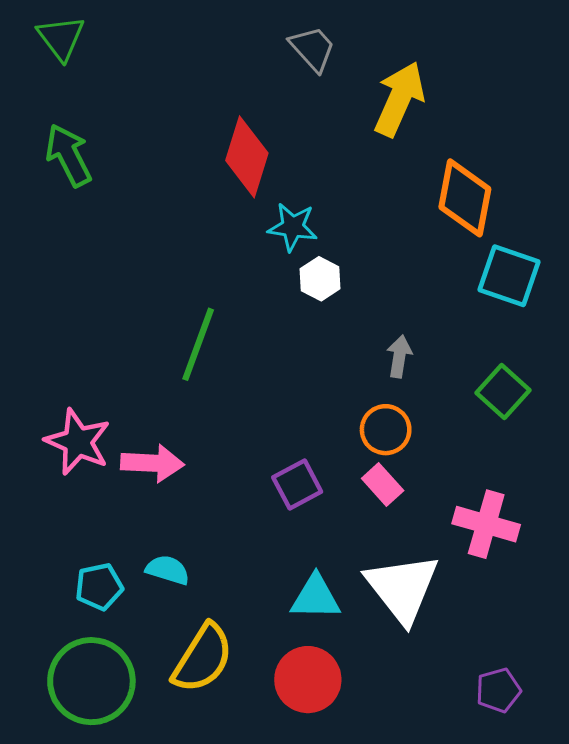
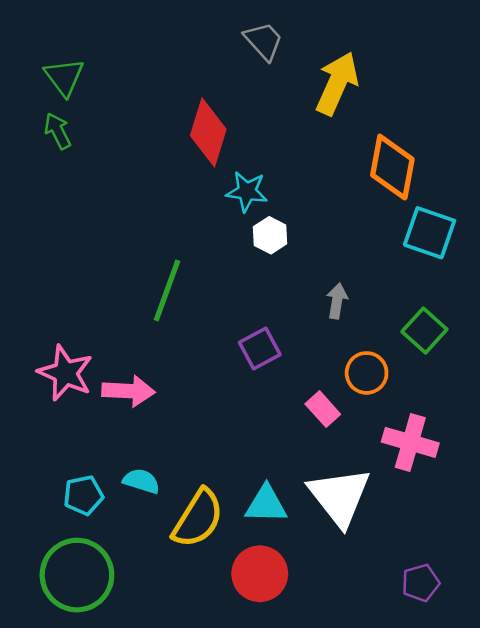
green triangle: (61, 38) -> (64, 77), moved
green arrow: (69, 155) -> (58, 131), size x0.7
orange circle: (386, 430) -> (367, 373), moved
purple square: (297, 485) -> (260, 349), moved
yellow semicircle: (203, 658) -> (198, 518), moved

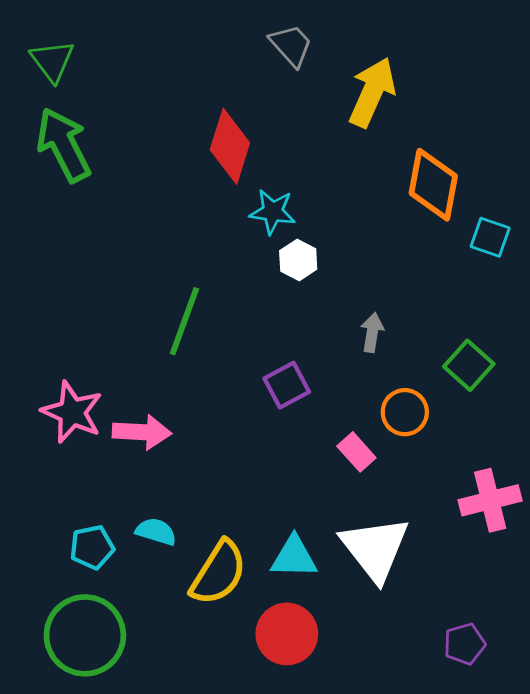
green triangle: (64, 77) -> (52, 61), moved
green arrow: (58, 131) -> (64, 145), size x1.8
cyan square: (430, 233) -> (490, 237), moved, size x0.7
pink cross: (410, 442) -> (490, 500), moved, turned -30

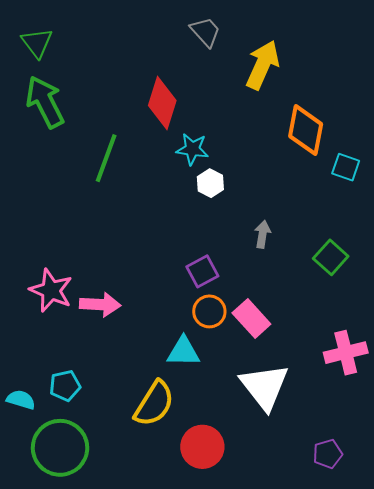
green line: (184, 321) -> (106, 158), moved
orange circle: (405, 412) -> (209, 311), moved
pink rectangle: (356, 452) -> (251, 318), size x1.4
cyan semicircle: (156, 532) -> (21, 400), moved
cyan triangle: (294, 557) -> (183, 352), moved

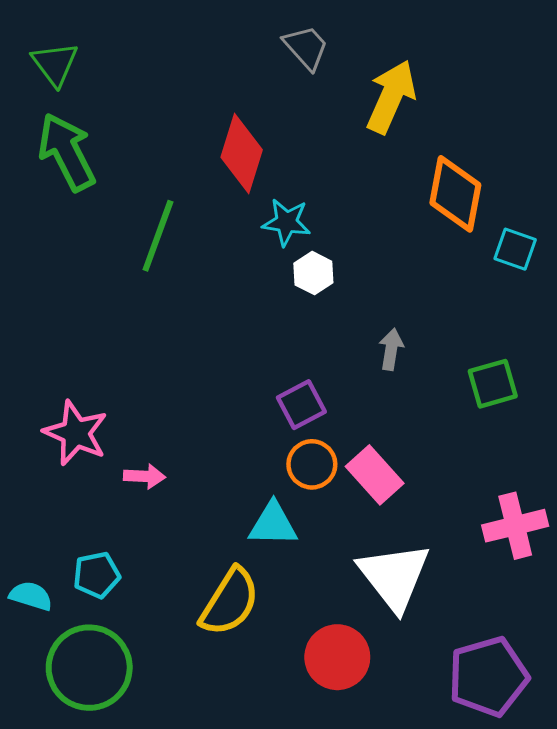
green square: (331, 257) -> (493, 384), turned 32
pink arrow: (100, 304) -> (144, 476), moved, size x0.7
red circle: (202, 447) -> (337, 657), moved
purple pentagon: (328, 454) -> (488, 677), size x1.8

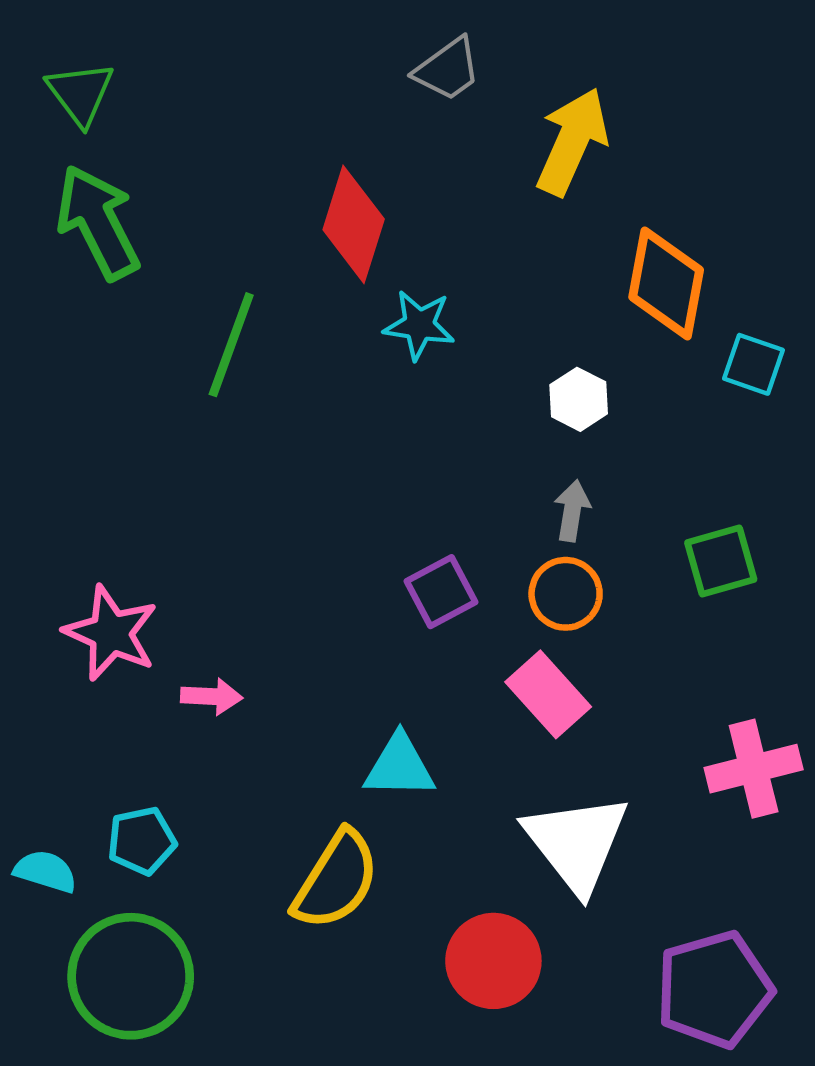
gray trapezoid: (306, 47) -> (448, 69), turned 96
white hexagon: (313, 273) -> (579, 399), moved
orange circle: (312, 464) -> (566, 594), moved

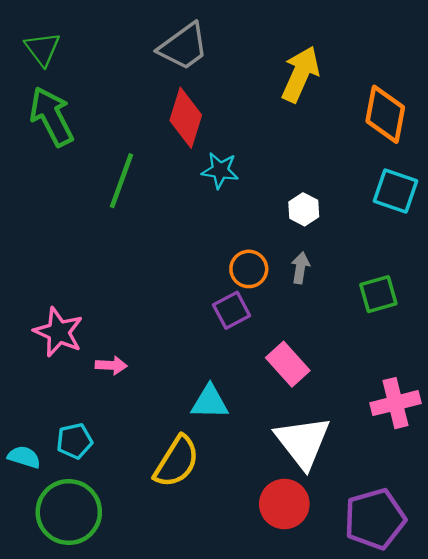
gray trapezoid: (448, 69) -> (183, 47), moved, size x1.4
orange diamond: (666, 283) -> (385, 114), moved
cyan square: (754, 364) -> (396, 191), size x1.4
orange circle: (566, 594) -> (249, 269), moved
red circle: (493, 961) -> (284, 504), moved

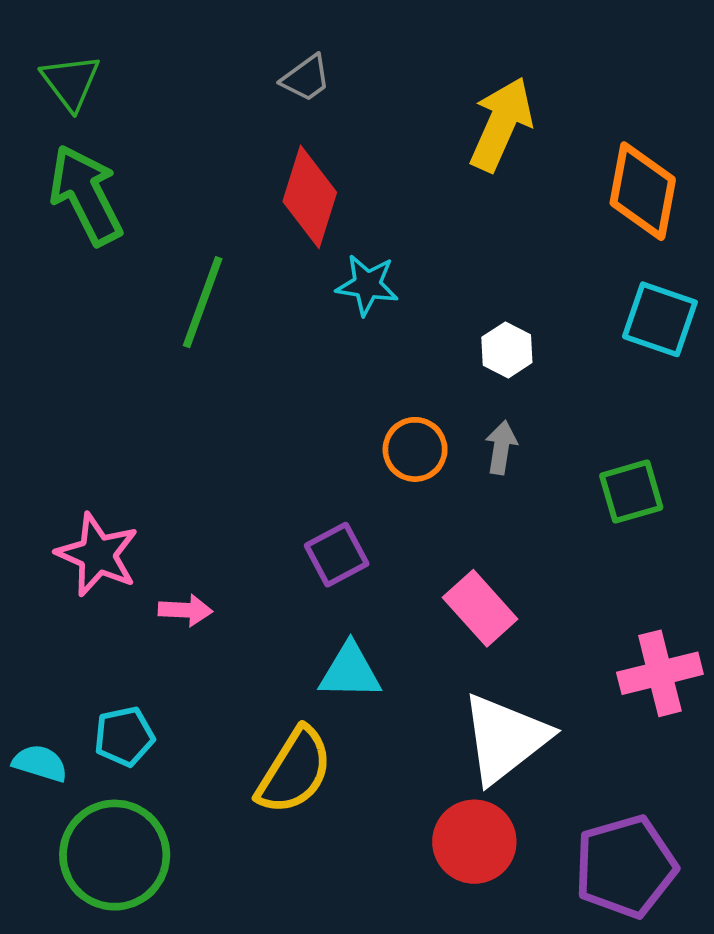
gray trapezoid: (183, 47) -> (306, 78), size x0.6
purple square: (232, 310) -> (337, 555), moved
white triangle: (303, 442) -> (505, 738), turned 30

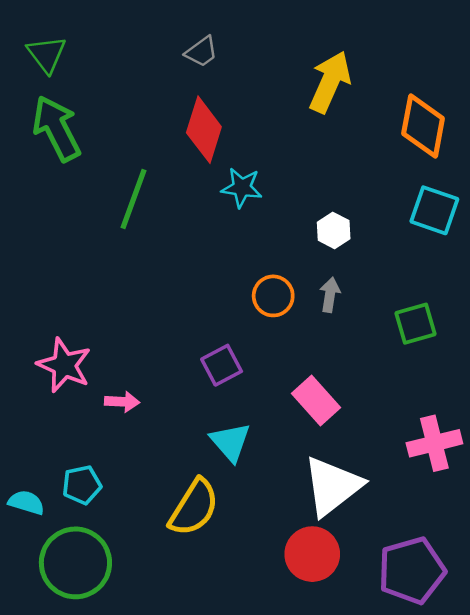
cyan triangle: (350, 671) -> (230, 442), turned 48

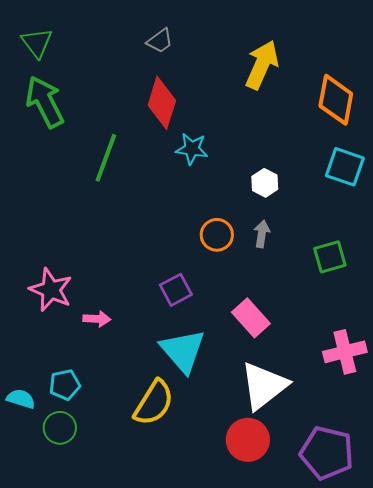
cyan triangle: (230, 442) -> (183, 351), size x1.4
green circle: (75, 563) -> (60, 428), moved, size x0.6
purple pentagon: (412, 570) -> (327, 453), turned 30

